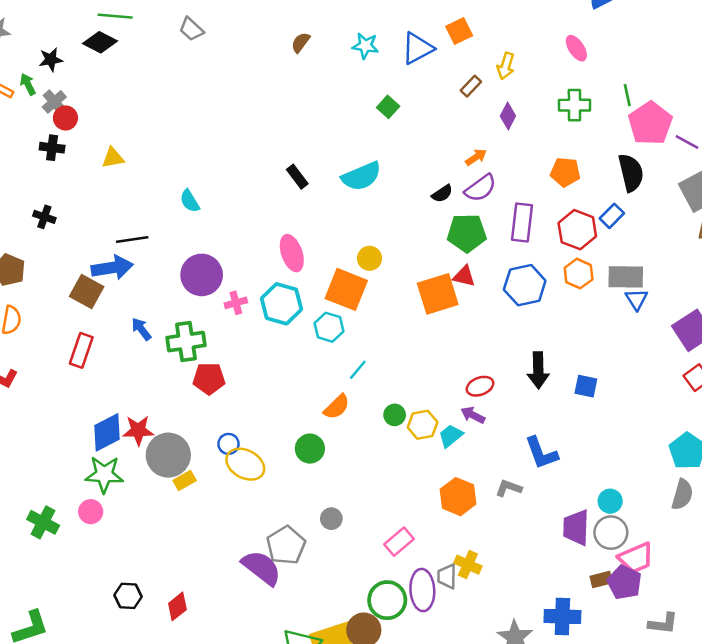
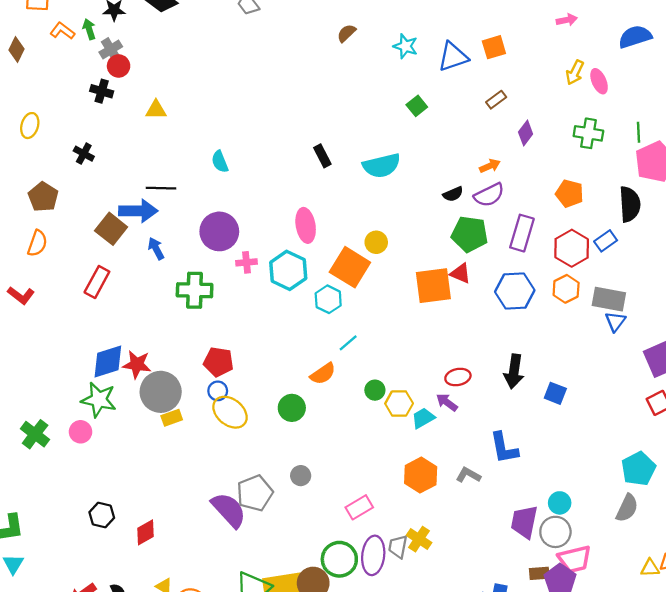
yellow arrow: (506, 66) -> (575, 72), moved
blue arrow: (141, 329) -> (156, 249), moved
red pentagon: (209, 379) -> (218, 362), moved

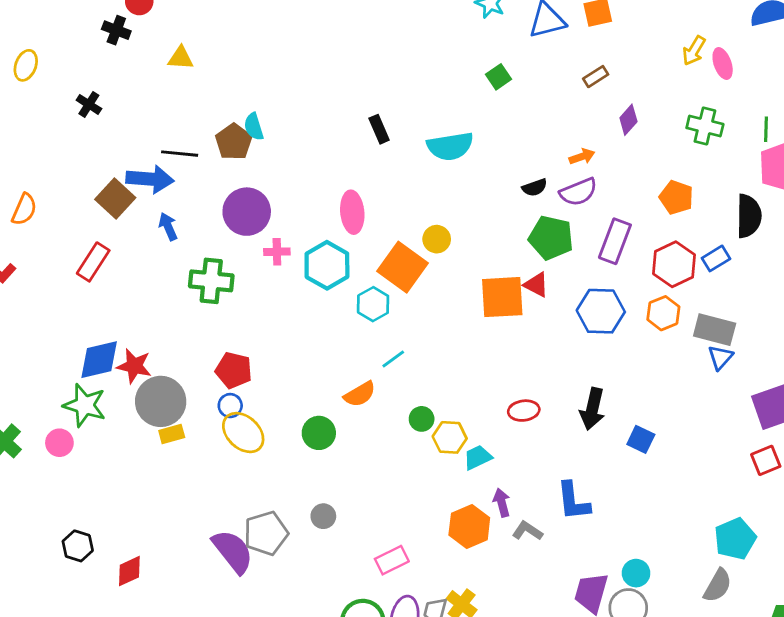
brown pentagon: (43, 197) -> (234, 142), moved
purple arrow: (447, 402) -> (502, 503), moved, turned 35

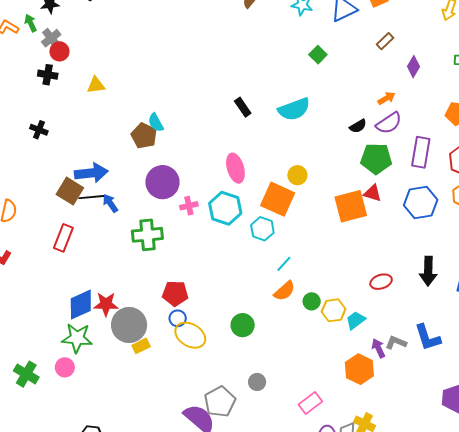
black line: (180, 154) -> (92, 197), moved
orange semicircle: (360, 394) -> (284, 291), moved
gray L-shape: (527, 531) -> (396, 343), moved

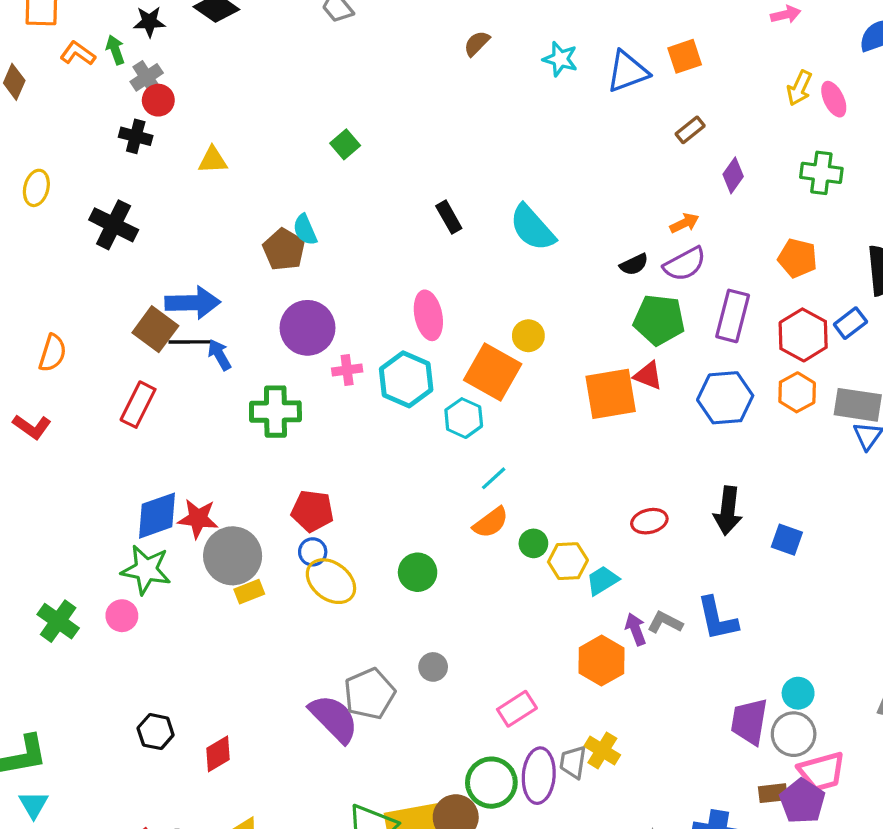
green square: (318, 55) -> (345, 144), moved
cyan semicircle: (294, 109) -> (532, 228), turned 64
black cross: (39, 130) -> (114, 225), size x1.6

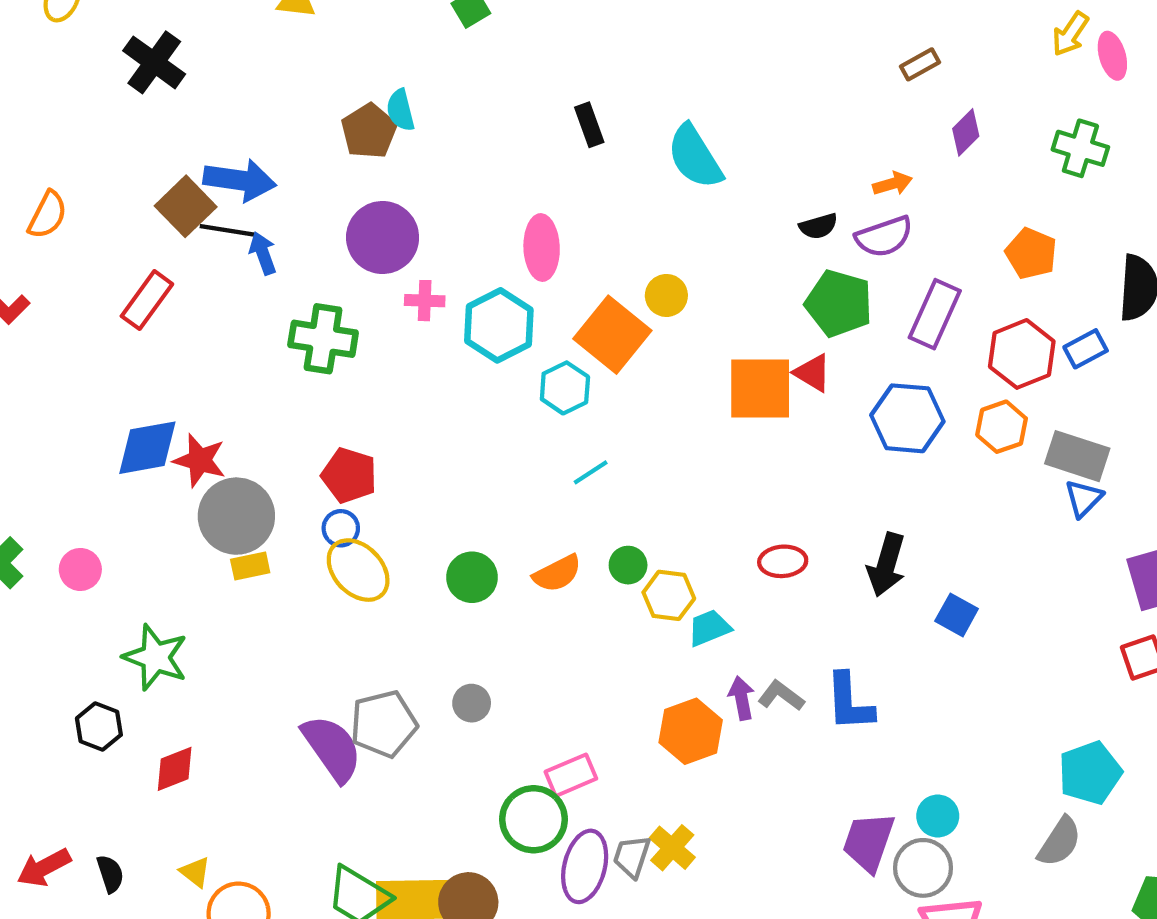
orange semicircle: (491, 523) -> (557, 573), moved
green star: (146, 570) -> (155, 657), moved
green circle: (491, 783) -> (534, 819), moved

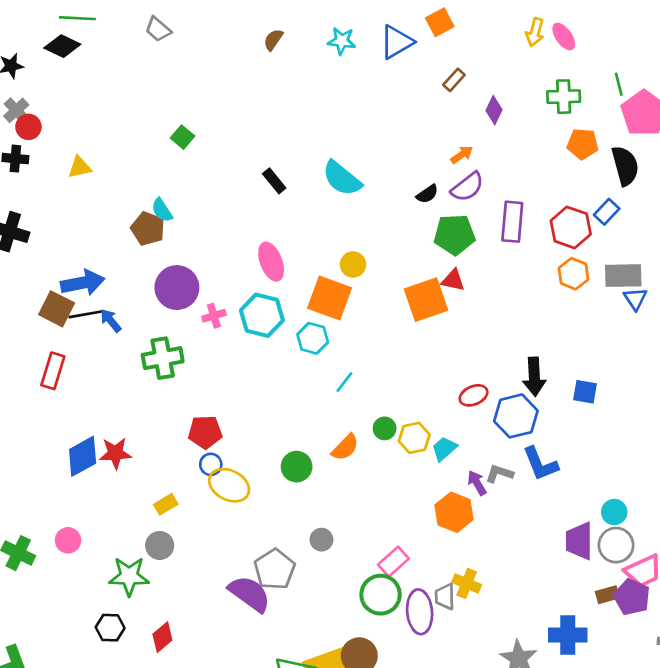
orange pentagon: (1031, 253) -> (583, 144), moved
blue hexagon: (907, 418) -> (516, 416), moved
gray circle: (236, 516) -> (160, 545), moved, size x0.6

